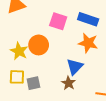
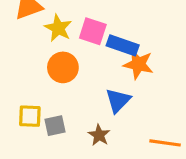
blue rectangle: (88, 19) -> (123, 45), moved
yellow star: (19, 51) -> (58, 28), moved
brown star: (68, 83) -> (99, 135), moved

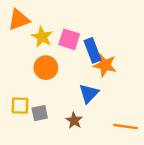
blue rectangle: (123, 45) -> (93, 50), turned 50

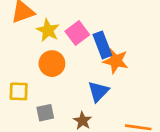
pink square: (69, 39) -> (77, 33), turned 35
yellow square: (20, 106) -> (19, 91), moved

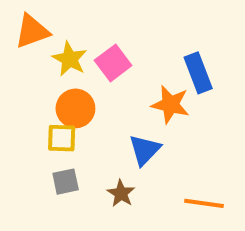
blue rectangle: (102, 45) -> (198, 73), moved
yellow square: (19, 91) -> (62, 138), moved

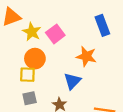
blue rectangle: (198, 73) -> (102, 25), moved

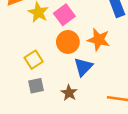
orange circle: (35, 59) -> (68, 42), moved
yellow square: (27, 75) -> (34, 60), turned -35

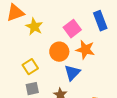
pink square: (64, 15) -> (72, 29), moved

